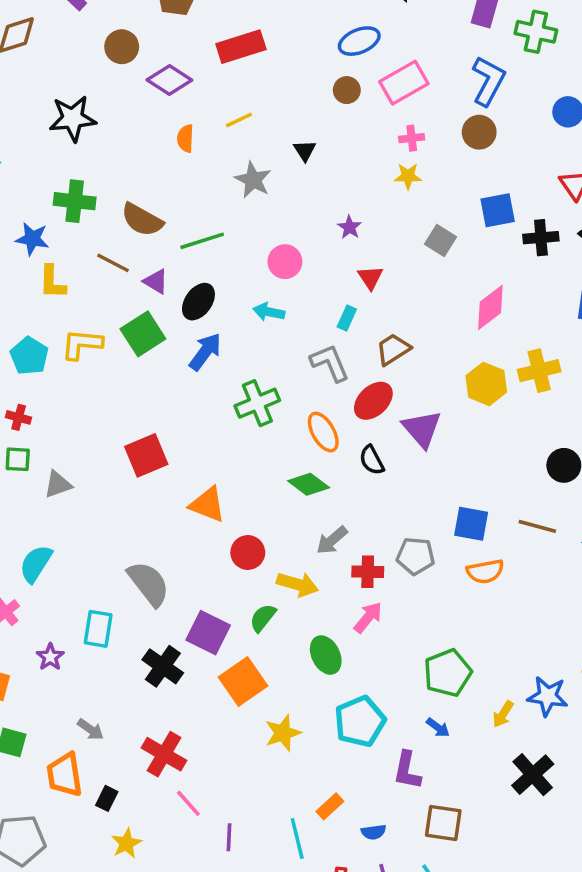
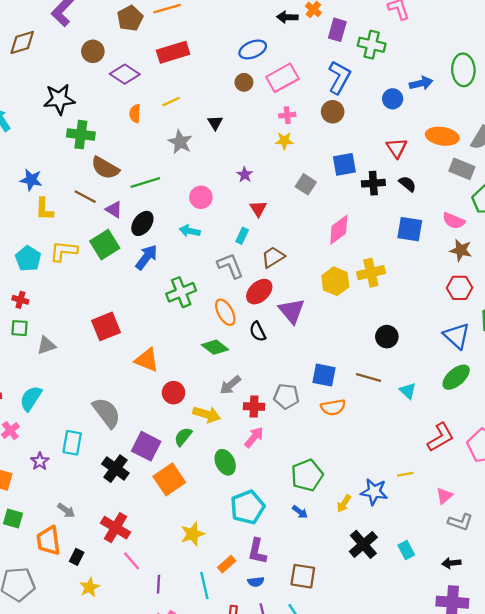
green cross: (75, 201) -> (81, 135), moved
yellow star: (283, 733) -> (193, 534), moved
purple L-shape: (407, 770) -> (257, 551), moved

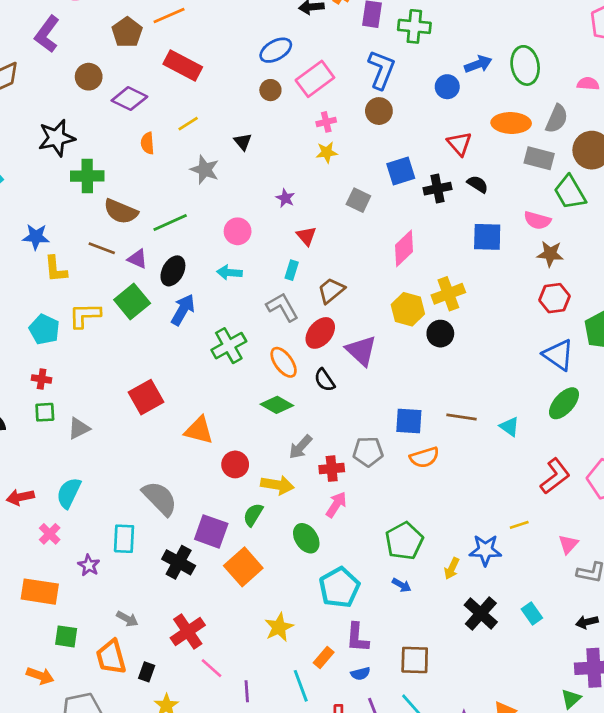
red rectangle: (173, 52) -> (183, 66), turned 52
green ellipse: (463, 70) -> (525, 65), moved
black circle: (387, 337) -> (440, 334), moved
red cross: (116, 528) -> (188, 632), turned 32

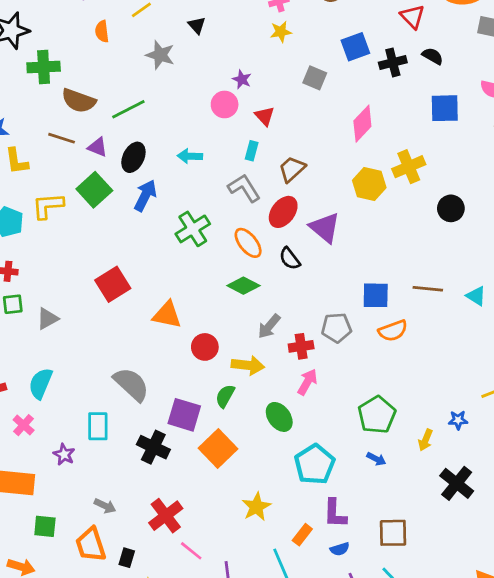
pink circle: (238, 231) -> (225, 104), moved
black circle: (440, 334) -> (451, 208), moved
blue star: (485, 550) -> (458, 420), size x0.6

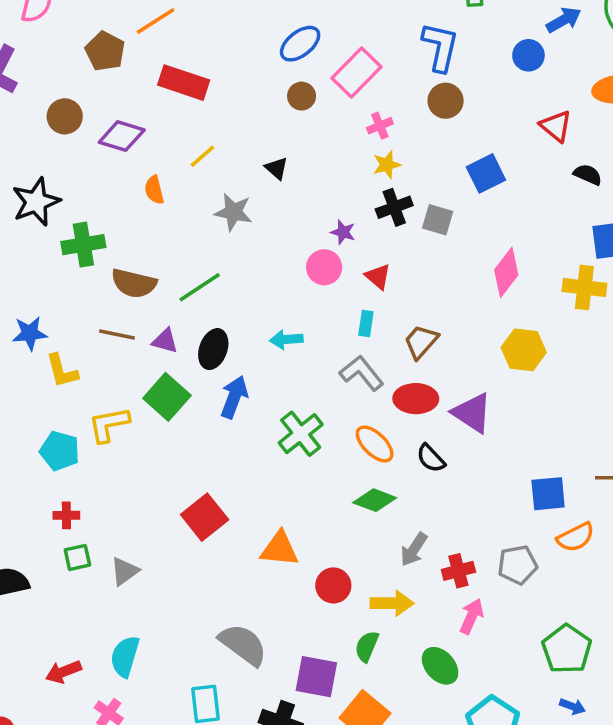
black cross: (393, 62) -> (394, 207), moved
yellow cross: (409, 167) -> (584, 287), moved, turned 36
red ellipse: (283, 212) -> (416, 399), turned 60
gray pentagon: (336, 328) -> (518, 565), moved

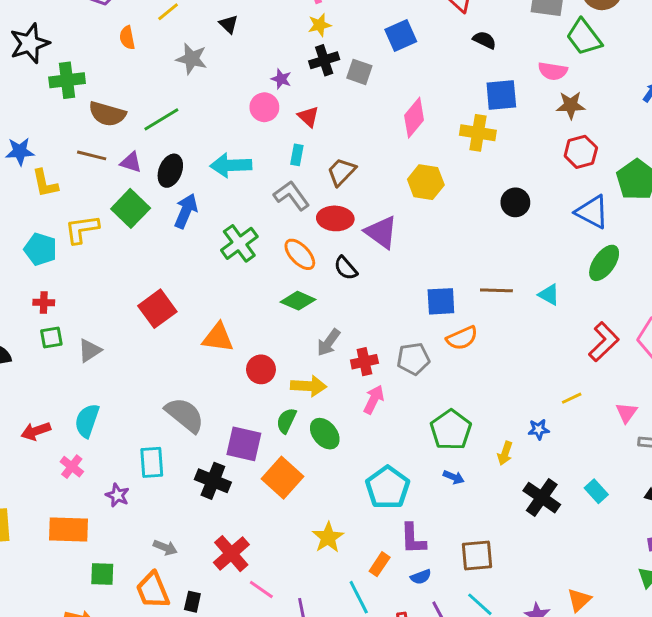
cyan arrow: (286, 339) -> (231, 165), size x1.5
green ellipse: (440, 666) -> (325, 434), moved

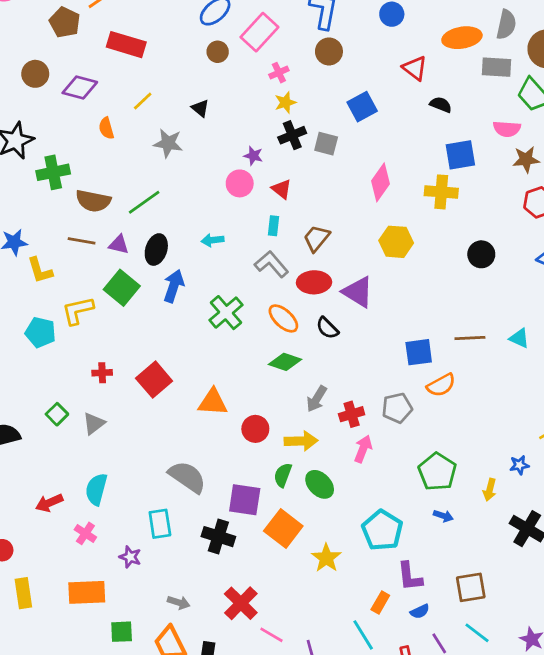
cyan arrow: (231, 165) -> (212, 240), size x0.6
red cross: (44, 302) -> (102, 373), moved
green square: (51, 338) -> (57, 414), turned -30
yellow star: (328, 537) -> (326, 558), moved

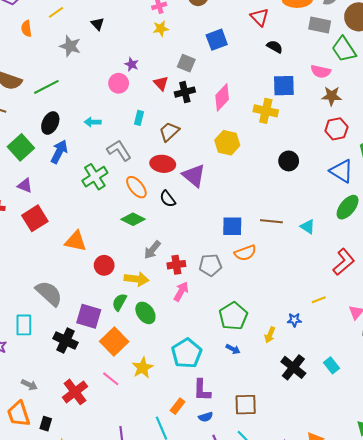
black cross: (292, 135) -> (185, 92), moved
red triangle: (281, 189) -> (161, 83), moved
purple triangle: (119, 245) -> (25, 186), moved
gray L-shape: (271, 264) -> (119, 150), moved
pink line: (271, 635) -> (111, 379), moved

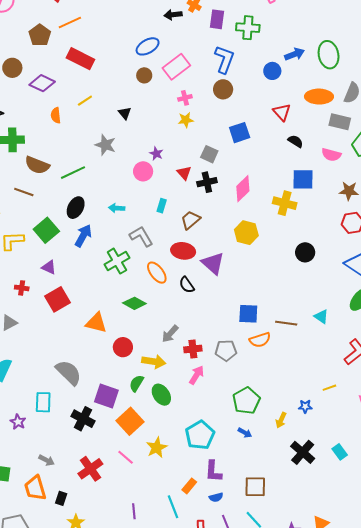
gray star: (70, 46) -> (105, 145), moved
pink semicircle: (321, 71) -> (331, 155), moved
green diamond: (133, 219) -> (134, 303), moved
brown line: (271, 221) -> (286, 323), moved

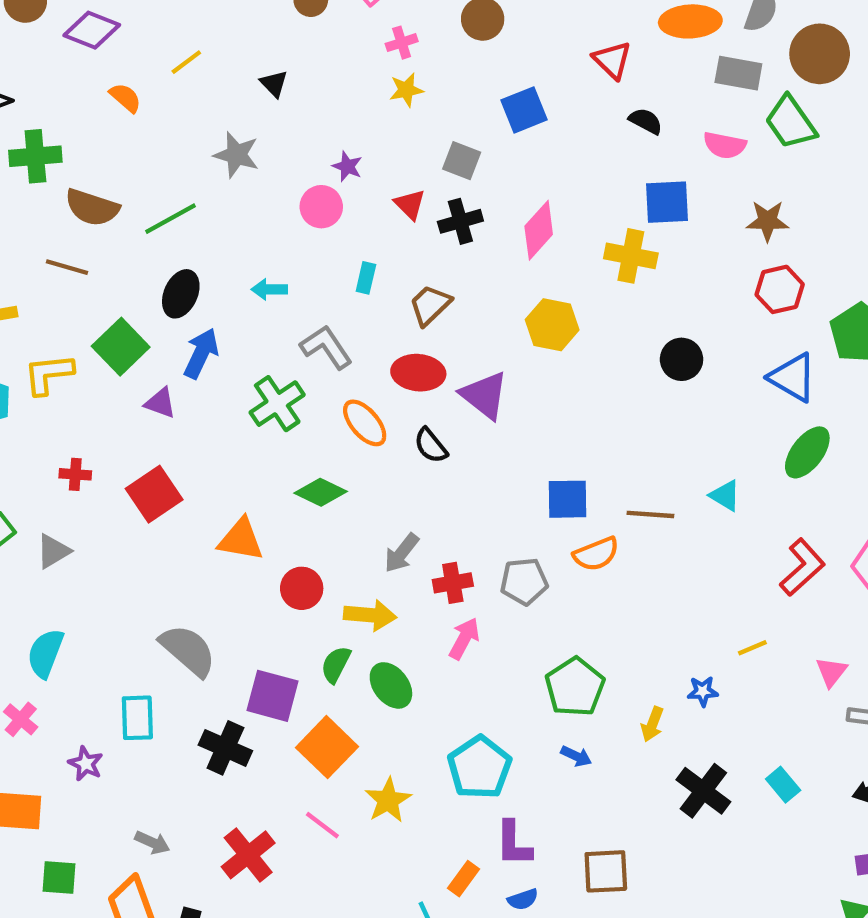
orange semicircle: (56, 115) -> (125, 98), turned 140
purple triangle: (49, 267) -> (160, 403), moved

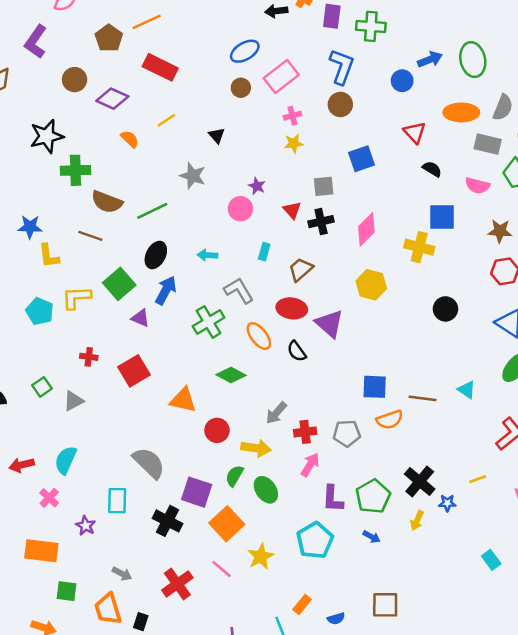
gray square: (462, 161) -> (324, 186), turned -30
black cross: (703, 791) -> (420, 481), moved
purple L-shape: (514, 844) -> (333, 499), moved

